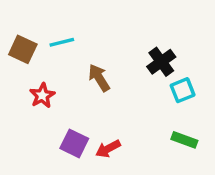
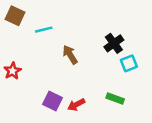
brown square: (23, 49) -> (15, 16), moved
red star: (42, 95) -> (13, 71), moved
green rectangle: (184, 140) -> (115, 98), moved

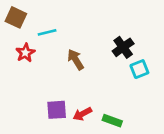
red star: (13, 71) -> (25, 53), moved
green rectangle: (115, 98) -> (112, 121), moved
purple square: (53, 101) -> (57, 110), turned -30

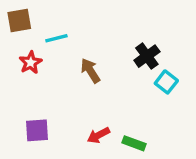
brown square: (16, 17) -> (19, 20), turned -35
cyan square: (139, 69) -> (166, 82), turned -30
purple square: (57, 110) -> (37, 130), moved

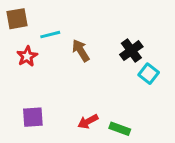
brown arrow: (90, 71) -> (81, 51), moved

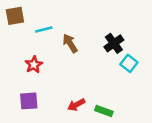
red star: (27, 56) -> (34, 65), moved

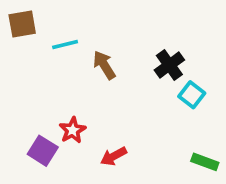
red star: (34, 65) -> (73, 130), moved
purple square: (29, 101) -> (43, 151), turned 36
green rectangle: (104, 111) -> (205, 162), moved

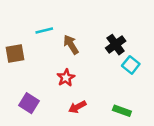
brown square: (22, 24) -> (15, 53), moved
red star: (73, 130) -> (66, 78), moved
green rectangle: (205, 162) -> (122, 111), moved

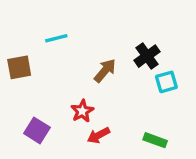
brown arrow: (71, 45) -> (105, 71), moved, turned 72
cyan square: (131, 65) -> (166, 82), turned 36
red star: (66, 78) -> (82, 111), moved

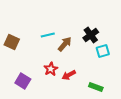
cyan line: (56, 38) -> (48, 35), moved
brown square: (19, 67) -> (12, 42), turned 35
red arrow: (98, 135) -> (69, 75), moved

